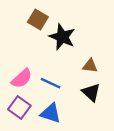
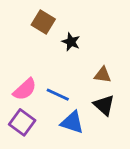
black star: (62, 37) -> (71, 42), size x0.6
blue triangle: (51, 113) -> (72, 122), moved

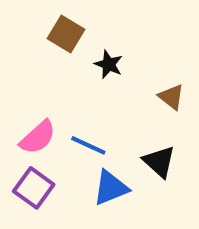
brown triangle: (103, 75) -> (171, 97), moved, turned 30
blue triangle: (72, 122) -> (111, 188), turned -40

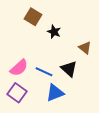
black triangle: (159, 162) -> (69, 69), moved

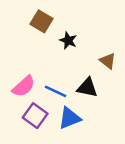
black triangle: (69, 69) -> (87, 88), turned -30
purple square: (17, 93) -> (35, 116), moved

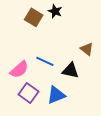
black star: (68, 40) -> (55, 11), moved
blue line: (55, 91) -> (45, 61), moved

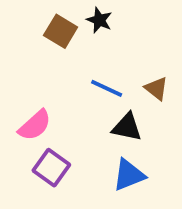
blue line: (45, 61) -> (107, 88), moved
blue triangle: (56, 95) -> (129, 175), moved

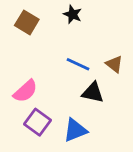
brown square: (61, 31) -> (27, 22), moved
blue triangle: (129, 175) -> (75, 130), moved

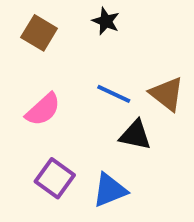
brown triangle: (114, 64) -> (167, 94), size x1.4
pink semicircle: (25, 91) -> (43, 110), moved

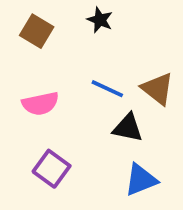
pink semicircle: (43, 110) -> (40, 104), turned 30
blue triangle: (110, 190) -> (141, 180), moved

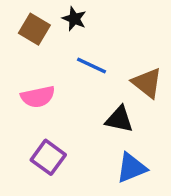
black star: (100, 20) -> (74, 19), moved
blue line: (107, 89) -> (92, 66), moved

